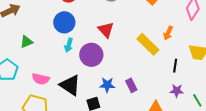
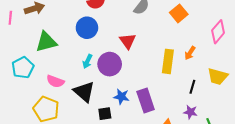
green triangle: (26, 42) -> (46, 42), size x1.6
yellow rectangle: (148, 44) -> (168, 61), turned 45
cyan arrow: (69, 45) -> (87, 61), moved
purple rectangle: (131, 85) -> (146, 100), size x1.6

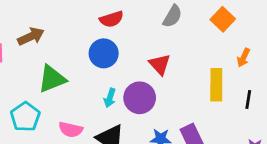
orange arrow: (190, 53) -> (244, 58), moved
black line: (192, 87) -> (248, 99), moved

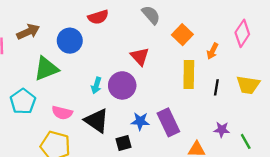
gray semicircle: (172, 16) -> (151, 15), turned -72
orange square: (223, 19) -> (182, 35), moved
blue circle: (104, 53) -> (70, 41), moved

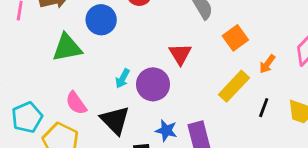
yellow rectangle: (189, 74) -> (234, 86), turned 32
cyan pentagon: (23, 101) -> (27, 117), moved
pink semicircle: (62, 113) -> (76, 103), turned 30

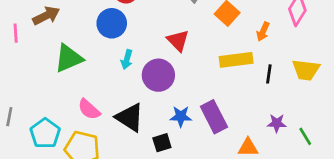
blue circle: (101, 20) -> (112, 23), moved
cyan arrow: (122, 78) -> (127, 60), moved
yellow rectangle: (234, 86) -> (236, 60), turned 52

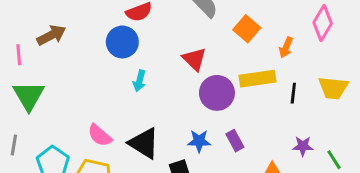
green triangle: (69, 58) -> (29, 96), moved, turned -36
purple circle: (158, 75) -> (217, 93), moved
purple rectangle: (214, 117) -> (235, 141), size x0.6

